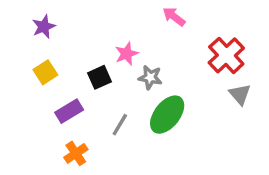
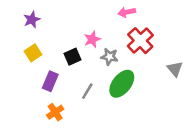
pink arrow: (174, 17) -> (127, 12), turned -49
red cross: (226, 55) -> (140, 41), moved
purple rectangle: (69, 111) -> (50, 81), turned -36

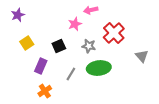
pink arrow: (127, 12) -> (91, 10), moved
purple star: (32, 20) -> (18, 15), moved
pink star: (92, 39) -> (75, 24), moved
green ellipse: (122, 84) -> (99, 68), turned 45

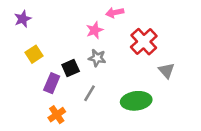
black square: (59, 46) -> (71, 68), moved
gray star: (89, 46) -> (97, 58), moved
gray triangle: (142, 56) -> (166, 71), moved
green ellipse: (99, 68) -> (136, 101), moved

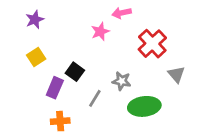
purple star: (23, 19) -> (35, 20), moved
gray star: (97, 58) -> (122, 81), moved
black square: (71, 68) -> (75, 72), turned -30
orange cross: (57, 115) -> (60, 121), turned 30

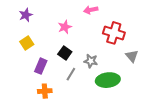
pink star: (100, 32) -> (65, 27), moved
red cross: (152, 44) -> (114, 33), turned -30
black square: (75, 72) -> (65, 53), moved

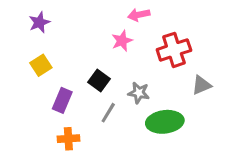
pink star: (65, 27) -> (122, 41), moved
red cross: (114, 33) -> (174, 50), turned -35
gray triangle: (132, 56) -> (202, 85), turned 48

